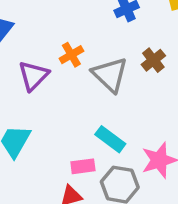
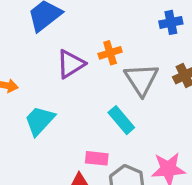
cyan rectangle: (110, 139) -> (121, 120), moved

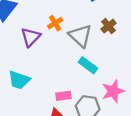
cyan rectangle: (121, 120) -> (88, 65), moved
cyan trapezoid: (40, 121) -> (19, 80), turned -100

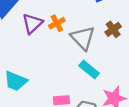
purple triangle: (31, 37) -> (32, 24), moved

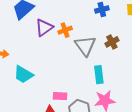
cyan rectangle: (89, 69) -> (99, 75), moved, turned 36

